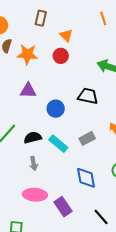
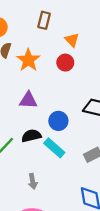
orange star: (27, 54) -> (28, 60), turned 30
black semicircle: (33, 137) -> (31, 136), moved
cyan rectangle: (58, 144) -> (54, 148), moved

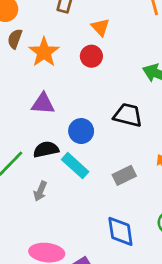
gray arrow: (33, 181) -> (40, 191), moved, turned 32

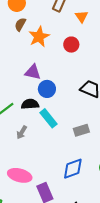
orange triangle: (100, 27) -> (82, 17), moved
blue circle: (81, 131) -> (47, 89), moved
blue diamond: (120, 231) -> (73, 169), turned 70

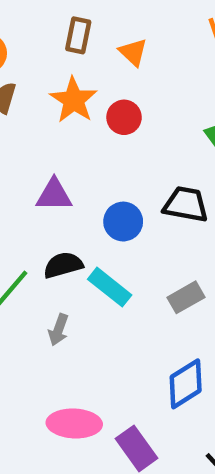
orange star: (39, 37) -> (74, 100), moved
blue circle: (47, 89) -> (123, 222), moved

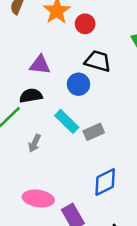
black trapezoid: (186, 204) -> (98, 61), moved
black semicircle: (63, 265) -> (31, 96), moved
gray rectangle: (186, 297) -> (94, 132), moved

